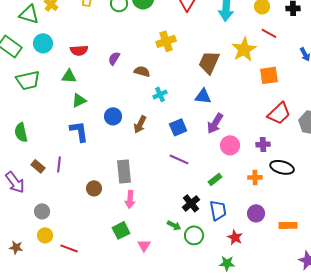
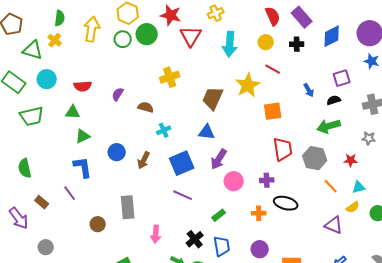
red trapezoid: (279, 113) -> (283, 149), turned -55
blue square: (178, 127) -> (182, 163), size x1.4
purple line: (59, 164) -> (70, 193), moved, turned -42
pink arrow: (130, 199) -> (156, 234), moved

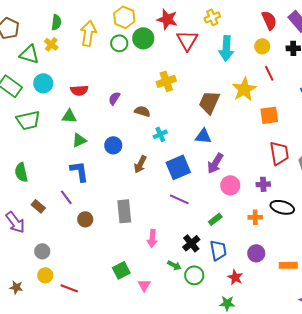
red line: (273, 69) -> (269, 73), turned 35
blue circle: (117, 152) -> (113, 145), moved
brown circle: (98, 224) -> (85, 219), moved

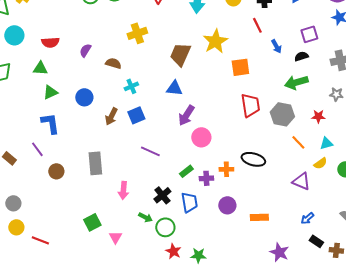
red line: (269, 73) -> (257, 25), moved
blue square: (178, 167) -> (136, 115), moved, size x0.7
purple cross: (263, 184) -> (206, 178), moved
red star: (235, 277) -> (173, 251), moved

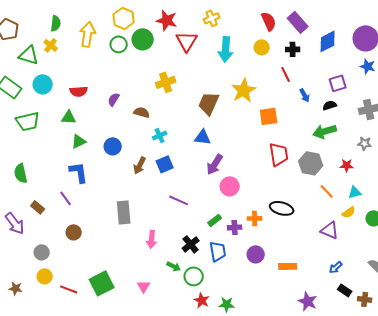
brown circle: (56, 171) -> (74, 232), moved
green square: (92, 222) -> (102, 283), moved, size x1.4

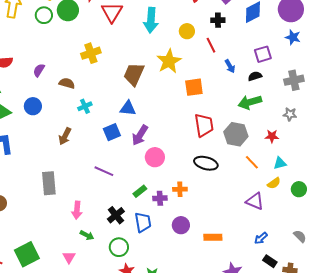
yellow circle: (262, 47) -> (187, 31), moved
blue circle: (113, 146) -> (33, 106), moved
blue square: (165, 164) -> (112, 132), moved
black ellipse: (282, 208) -> (206, 163), moved
green arrow: (174, 266) -> (87, 235), moved

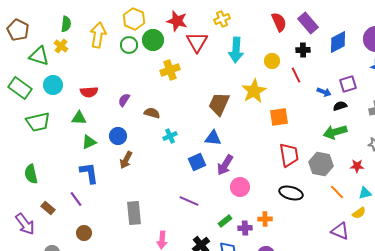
yellow cross: (91, 53) -> (170, 70), moved
blue arrow: (230, 66) -> (324, 92), moved, turned -40
brown arrow: (65, 136) -> (126, 160), moved

